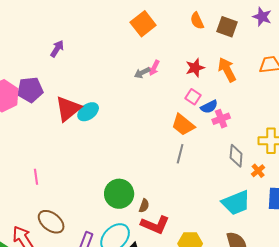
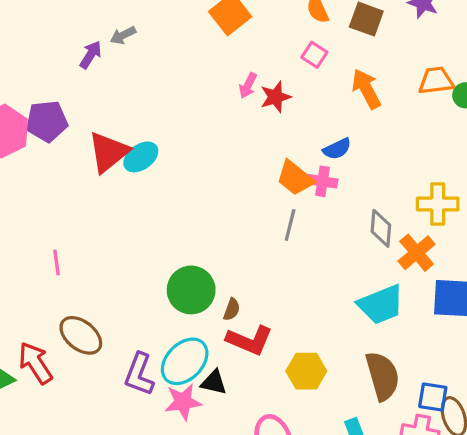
red star: (195, 68) -> (275, 97), moved
gray arrow: (142, 73) -> (123, 35), moved
pink square: (193, 97) -> (314, 55), moved
pink cross: (221, 119) -> (323, 181), moved, turned 30
orange cross: (258, 171) -> (417, 253), size x1.6

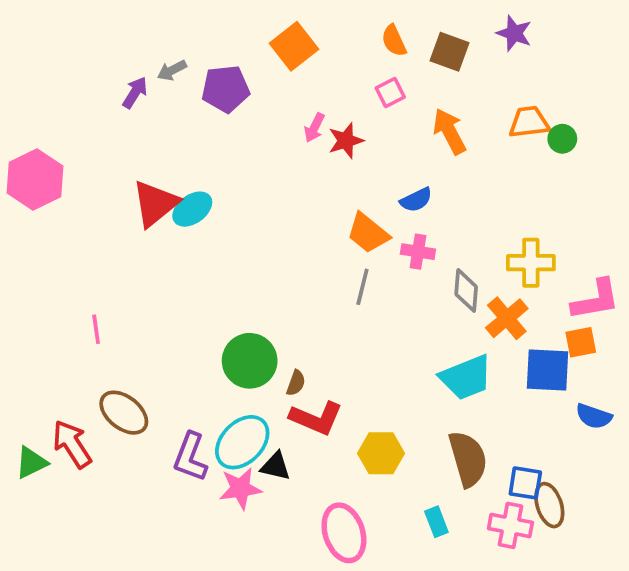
pink square: (314, 55) -> (390, 93), turned 30
purple pentagon: (47, 121) -> (226, 89), moved
pink cross: (323, 181) -> (418, 252), moved

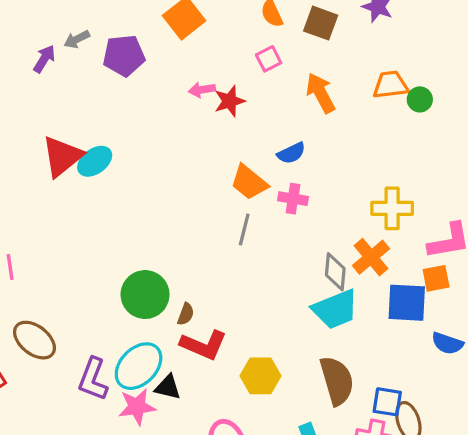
pink arrow: (314, 128) -> (202, 90), turned 55
gray diamond: (466, 290) -> (335, 272), moved

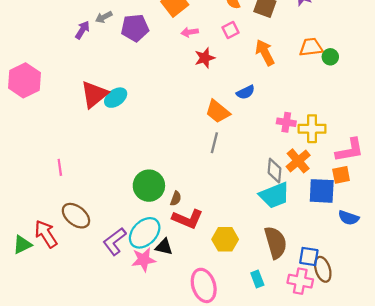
pink arrow: (202, 90) -> (190, 32), moved
pink cross: (293, 199) -> (286, 122), moved
purple L-shape: (93, 379) -> (115, 241), turned 32

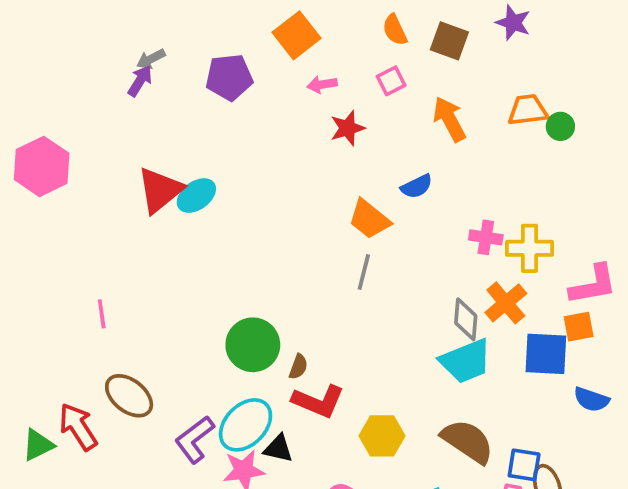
gray arrow: (104, 17) -> (151, 59), moved
brown semicircle: (276, 242) -> (468, 441), turned -40

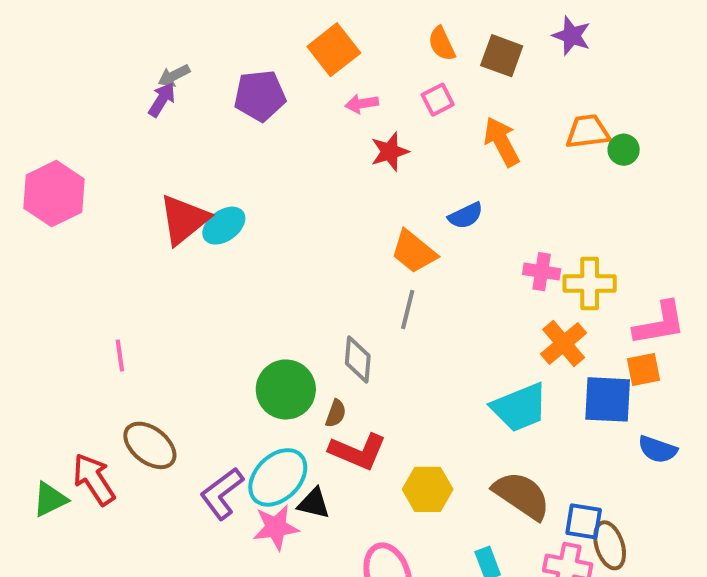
gray diamond: (466, 319) -> (358, 359), moved

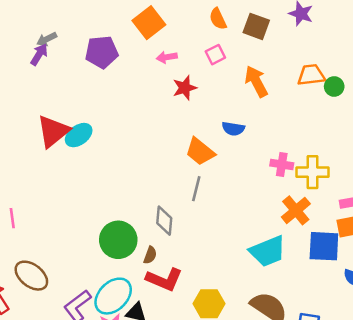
blue semicircle: (466, 216) -> (233, 129), turned 35

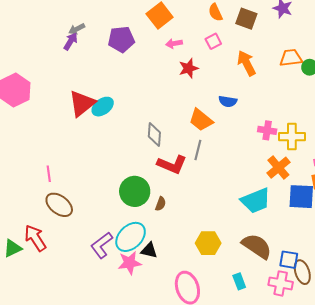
gray diamond: (164, 221) -> (154, 134), moved
brown ellipse: (31, 276) -> (59, 205), moved
red L-shape: (164, 279) -> (172, 164), moved

